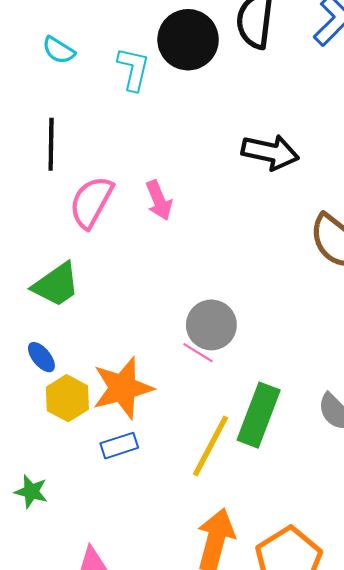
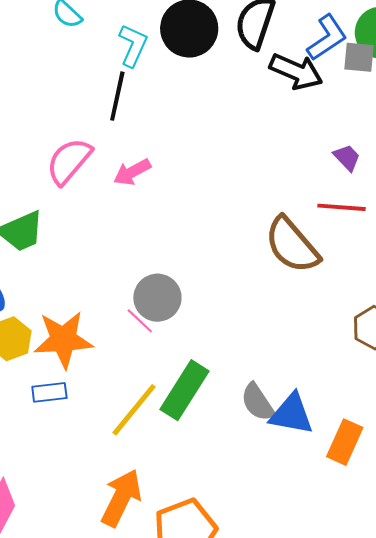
black line: (51, 144) -> (117, 96), moved
black arrow: (270, 152) -> (296, 72), moved
pink arrow: (159, 200) -> (132, 172), turned 72

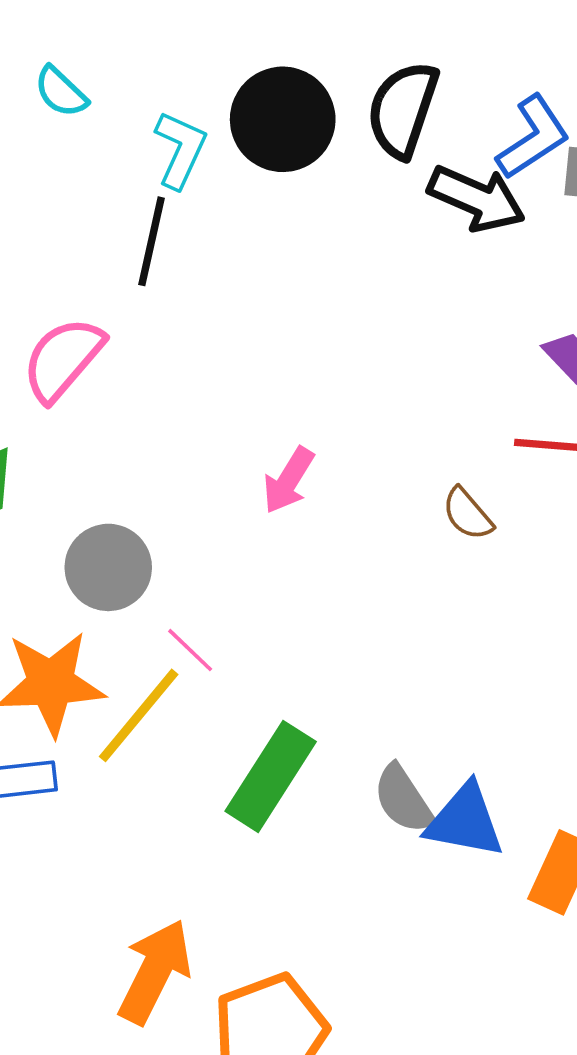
pink arrow: (132, 172) -> (288, 480), moved, turned -30
brown semicircle: (292, 245) -> (467, 514), size x0.5
gray circle: (157, 298) -> (108, 567), moved
yellow line: (134, 410) -> (139, 715), moved

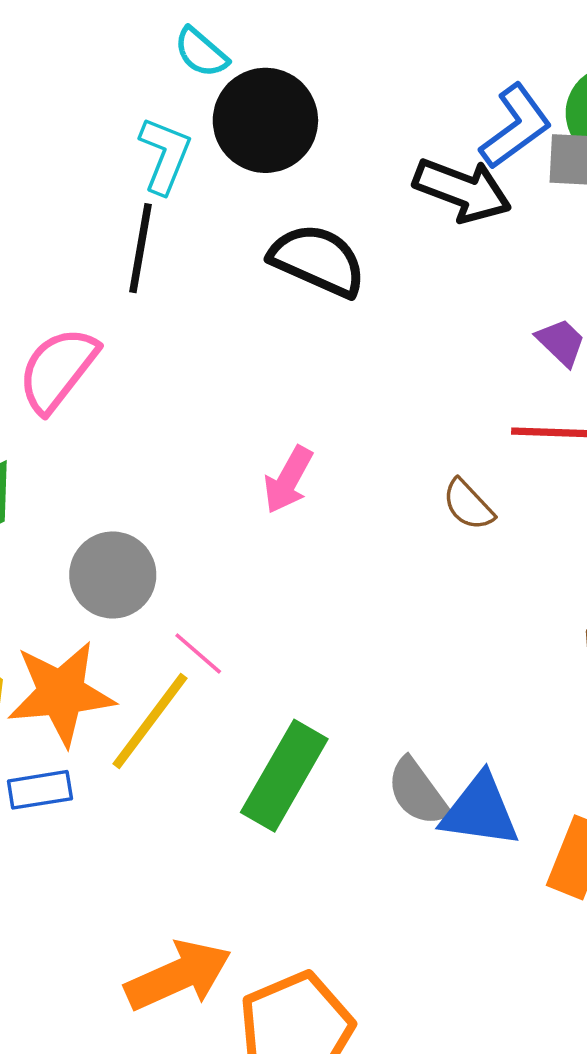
cyan semicircle: (61, 92) -> (201, 52), moved
black semicircle: (403, 109) -> (318, 260), moved, turned 98
orange arrow: (155, 972) -> (178, 975), turned 42

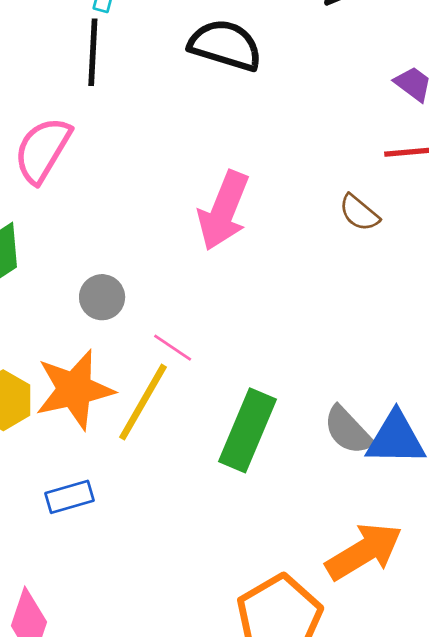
pink arrow: (288, 480) -> (223, 211), size x1.5
gray circle: (113, 575) -> (102, 297), size x0.7
blue rectangle: (40, 790) -> (69, 497), moved
orange arrow: (178, 975) -> (364, 551), moved

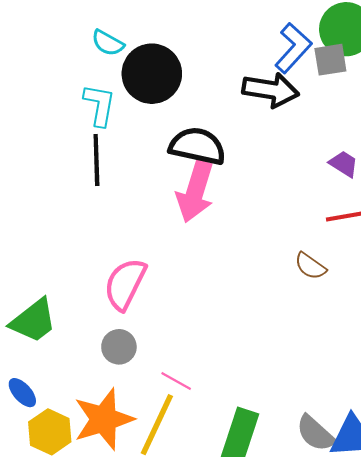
pink semicircle: (43, 150) -> (125, 284), moved
pink arrow: (223, 211) -> (195, 192), moved

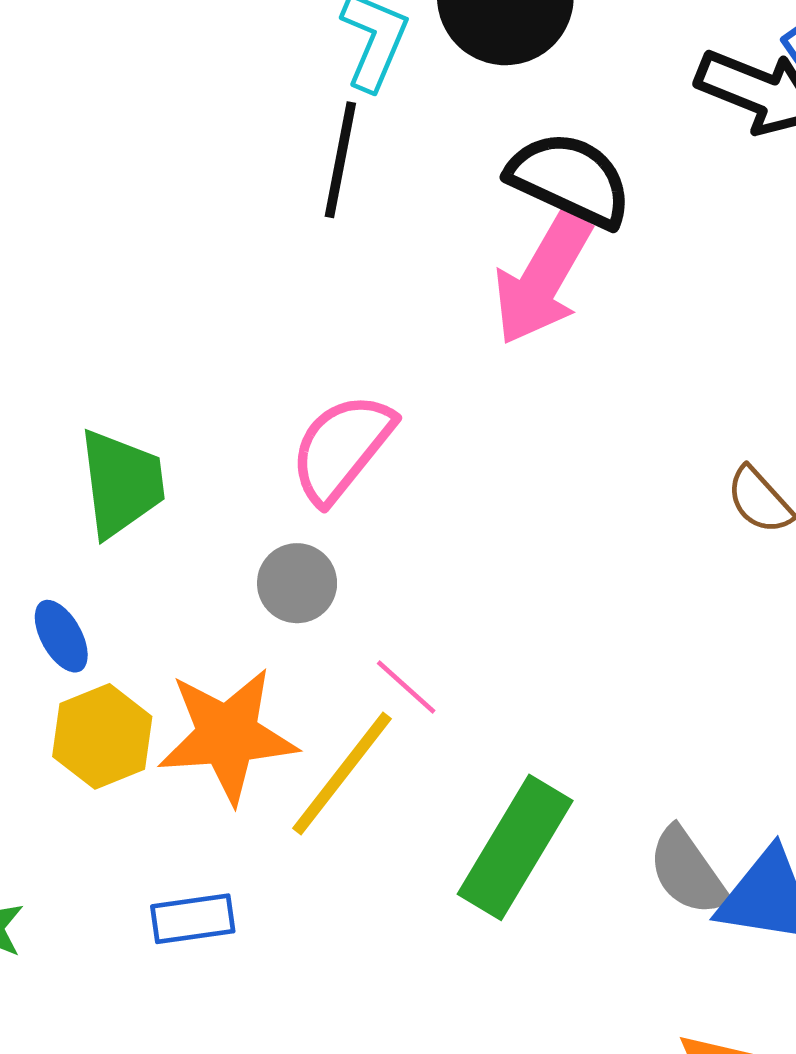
green trapezoid: (33, 321) -> (122, 483), turned -72

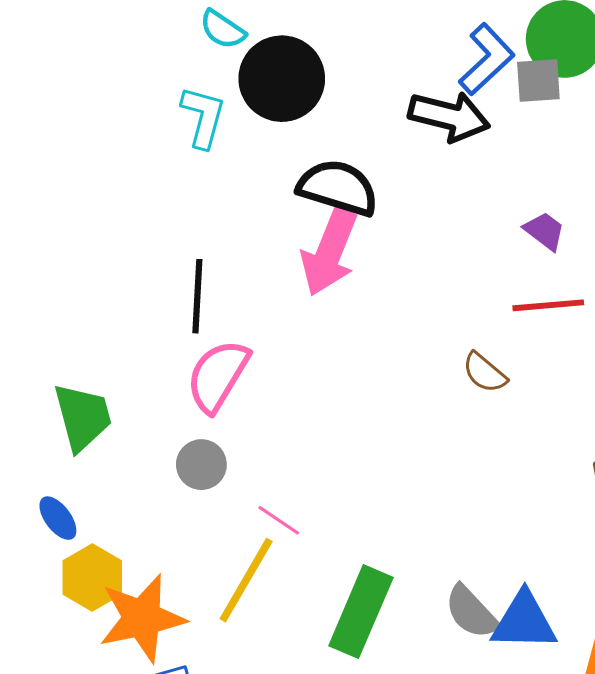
black line: (340, 160) -> (197, 296), moved
orange star: (227, 735) -> (142, 618), moved

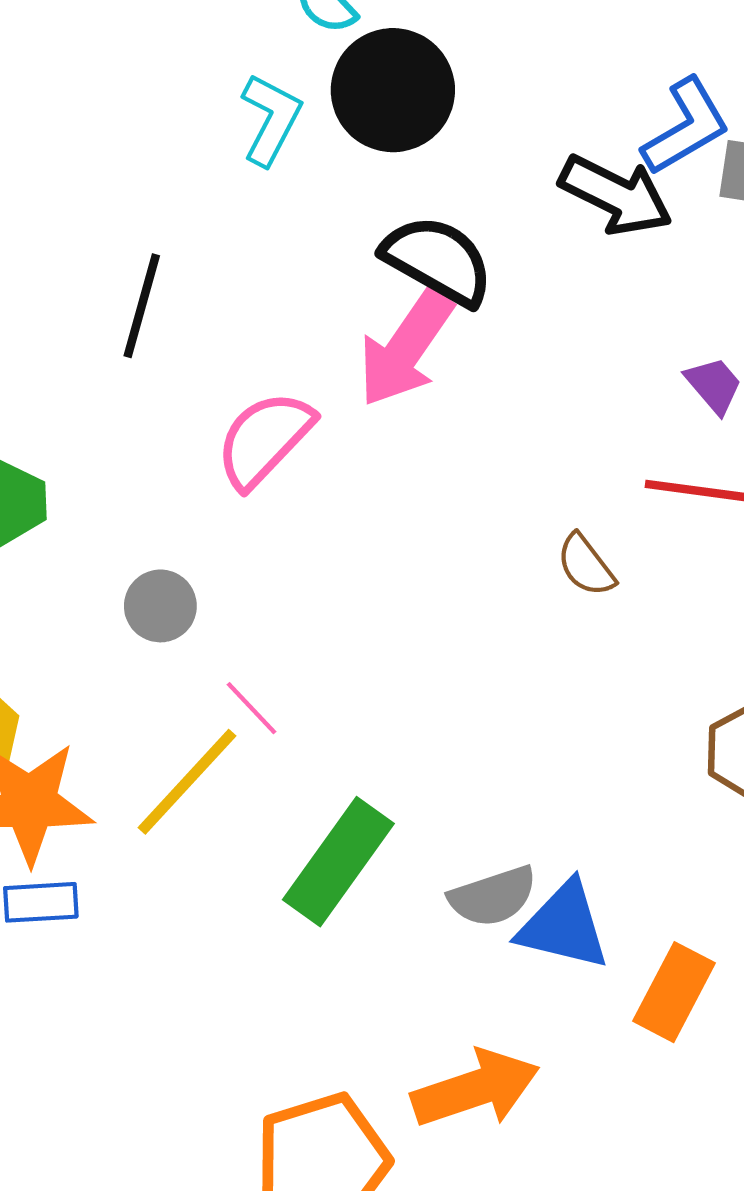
black line: (197, 296) -> (142, 306), moved
pink semicircle: (218, 376) -> (264, 439), moved
gray semicircle: (471, 612) -> (493, 896), turned -78

